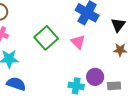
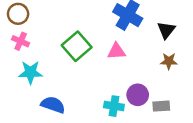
pink triangle: (78, 42) -> (116, 51), turned -49
blue semicircle: (16, 84) -> (53, 105), moved

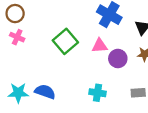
cyan star: (31, 72) -> (18, 93), moved
purple circle: (138, 95) -> (118, 58), moved

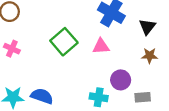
pink cross: (17, 37) -> (12, 49), moved
purple circle: (118, 58) -> (121, 80), moved

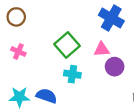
purple circle: (121, 80) -> (115, 67), moved
cyan cross: (99, 97) -> (72, 74), moved

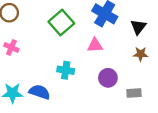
green square: (67, 45) -> (61, 22), moved
purple circle: (115, 67) -> (108, 78), moved

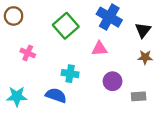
pink cross: (11, 47) -> (28, 53), moved
blue semicircle: (40, 92) -> (56, 95), moved

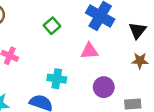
green square: (66, 26) -> (52, 26), size x0.6

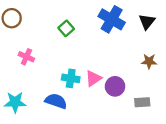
black triangle: (137, 30) -> (147, 22), moved
pink triangle: (89, 51) -> (93, 78), moved, turned -30

